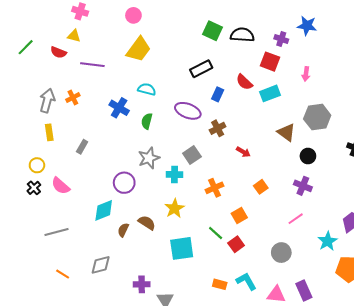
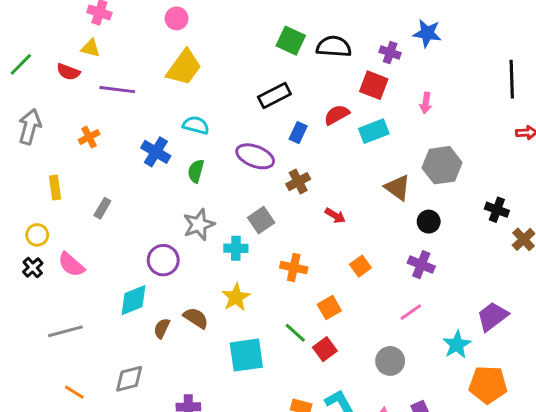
red semicircle: (244, 82) -> (337, 115), turned 108
gray arrow: (47, 101) -> (30, 127), moved
orange cross: (215, 188) -> (294, 268), turned 36

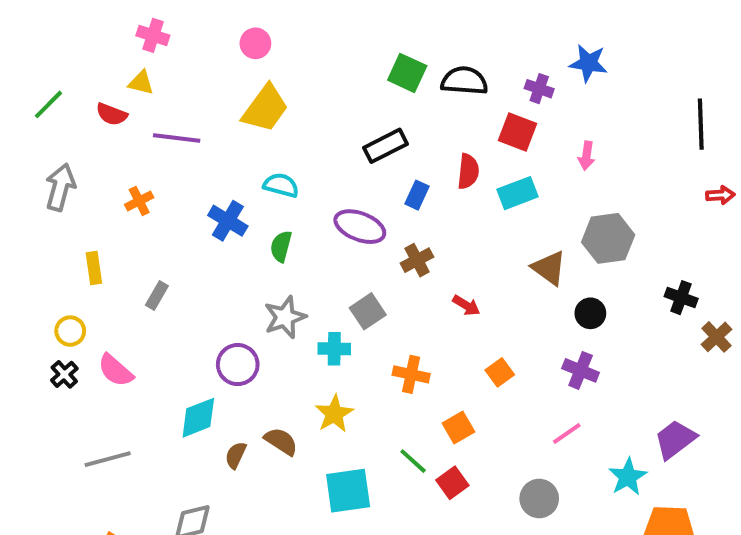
red semicircle: (337, 115) -> (468, 171), turned 125

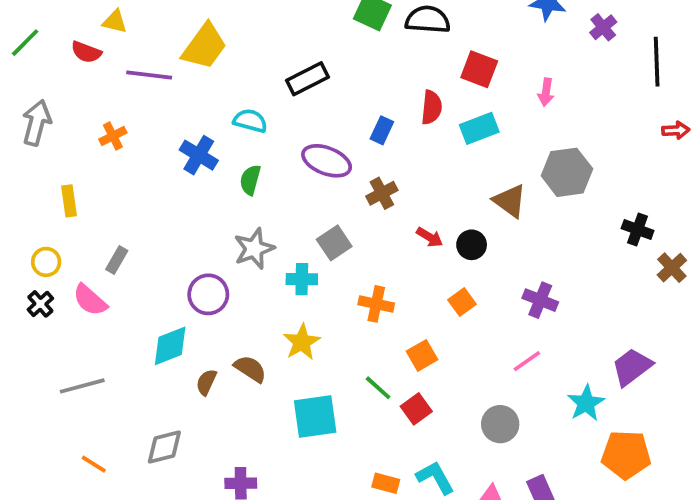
purple cross: (539, 89) -> (603, 27), moved, turned 32
yellow trapezoid: (265, 108) -> (204, 46), moved
black rectangle: (385, 146) -> (307, 79), moved
gray rectangle: (157, 296) -> (117, 260), moved
black circle: (590, 313) -> (472, 245), moved

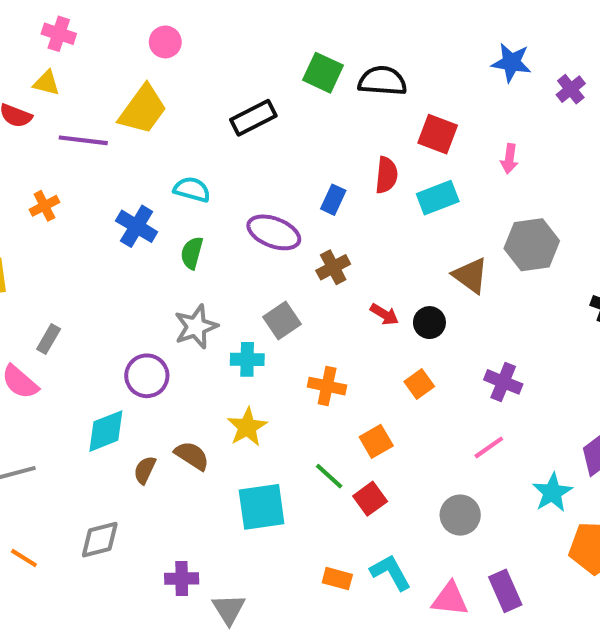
black rectangle: (307, 79) -> (253, 118), moved

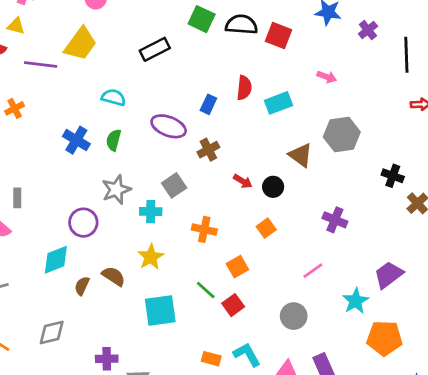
red square: (438, 134) -> (279, 36), moved
pink arrow: (509, 159) -> (327, 77), turned -78
blue cross: (137, 226) -> (76, 140), moved
gray rectangle: (49, 339) -> (17, 198), turned -30
purple cross: (503, 382) -> (335, 220), moved

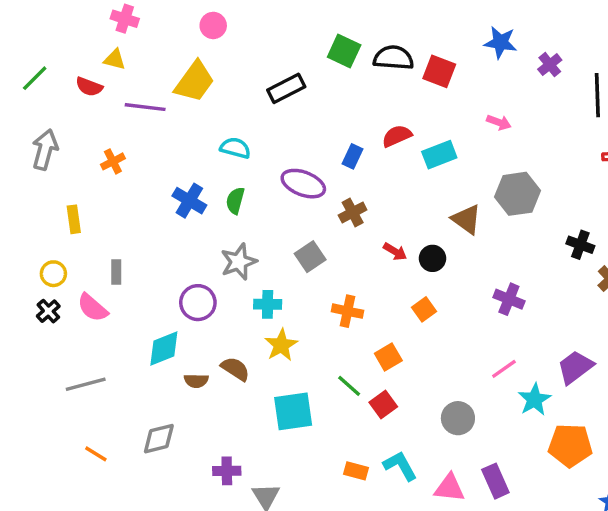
red semicircle: (244, 88) -> (397, 136), turned -120
cyan cross: (151, 212) -> (268, 304), moved
pink line: (313, 271) -> (504, 369), moved
brown semicircle: (82, 286) -> (196, 381), turned -114

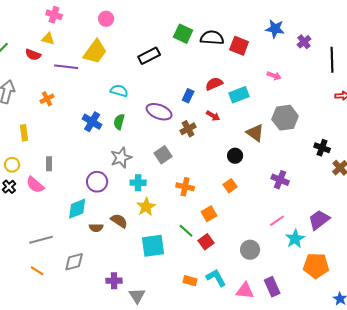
red arrow: (395, 252) -> (213, 116), moved
gray line: (86, 384) -> (41, 240), moved

